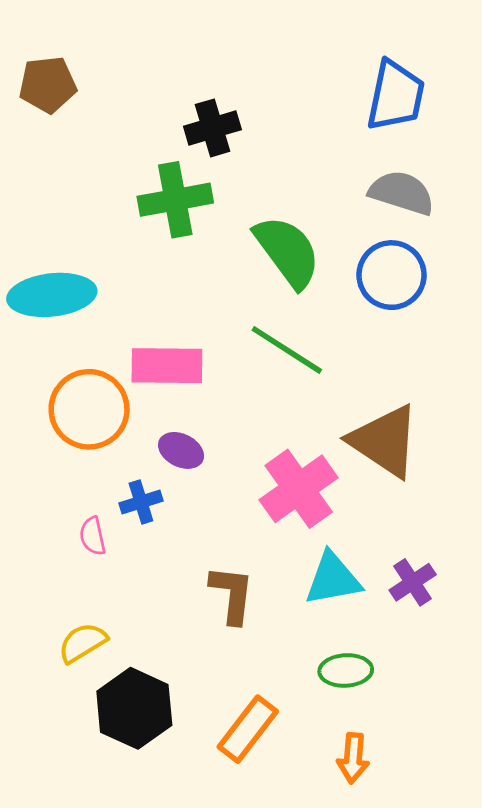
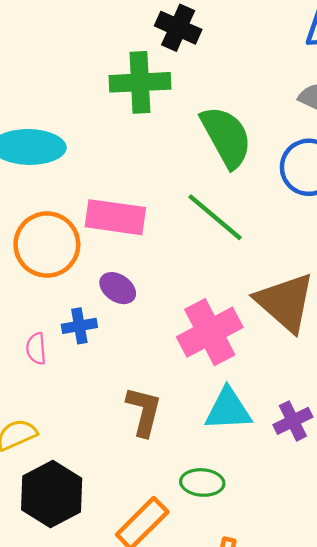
black cross: (212, 128) -> (178, 28), turned 33
green ellipse: (346, 670) -> (202, 482), moved

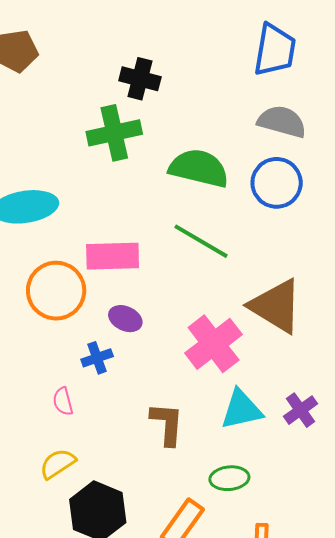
green semicircle: (226, 137) -> (199, 168), turned -38
pink semicircle: (36, 349) -> (63, 401), moved

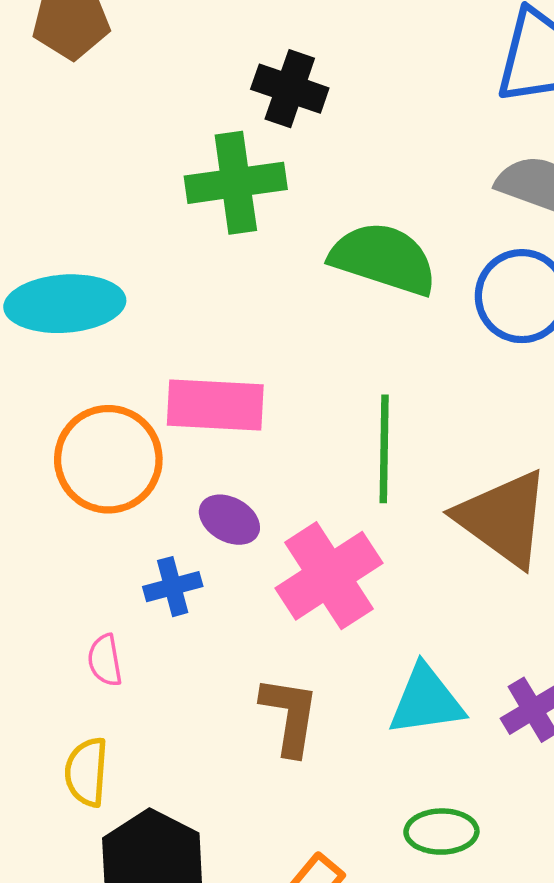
green line: (201, 241) -> (384, 449), moved, turned 56
pink cross: (214, 344) -> (329, 576), moved
yellow semicircle: (58, 464) -> (87, 772), turned -57
green ellipse: (229, 478) -> (441, 832), moved

